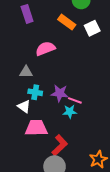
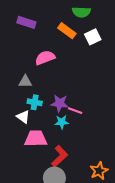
purple rectangle: (27, 14) -> (26, 22), turned -54
cyan star: (70, 112) -> (62, 122), moved

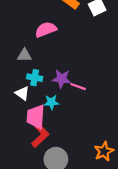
cyan star: (62, 122) -> (51, 102), moved
pink trapezoid: (36, 139) -> (36, 117), turned -85
red L-shape: (60, 156) -> (40, 136), moved

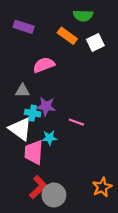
purple star: (61, 79) -> (46, 106), moved
white triangle: (22, 93) -> (20, 129), size x1.6
red L-shape: (40, 136) -> (38, 187), moved

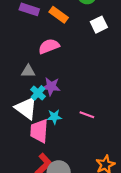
orange rectangle: (67, 36) -> (59, 15), moved
cyan cross: (33, 113) -> (38, 93), turned 32
pink line: (76, 122) -> (87, 115), moved

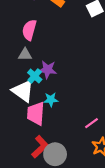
pink semicircle: (49, 46) -> (29, 30), moved, turned -54
pink line: (87, 115) -> (91, 123), moved, turned -56

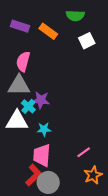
gray triangle: (25, 55) -> (19, 85), size x1.6
white triangle: (23, 91) -> (17, 121), turned -35
pink trapezoid: (36, 114) -> (42, 155), moved

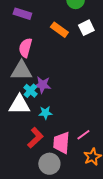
orange rectangle: (48, 31) -> (59, 30), moved
pink trapezoid: (42, 155) -> (61, 143), moved
red L-shape: (34, 175) -> (35, 138), moved

